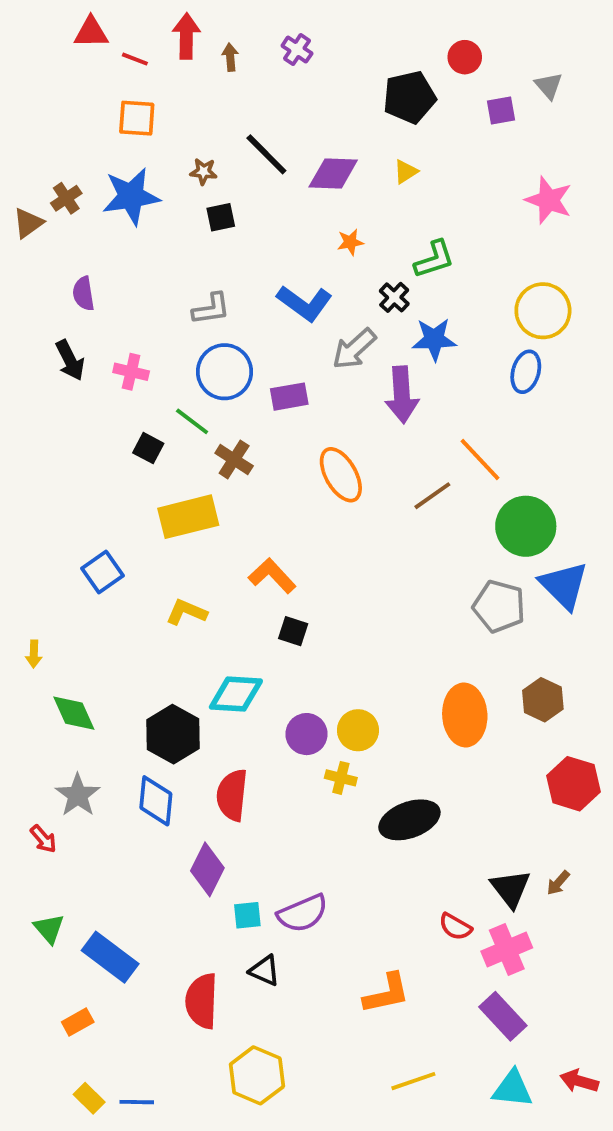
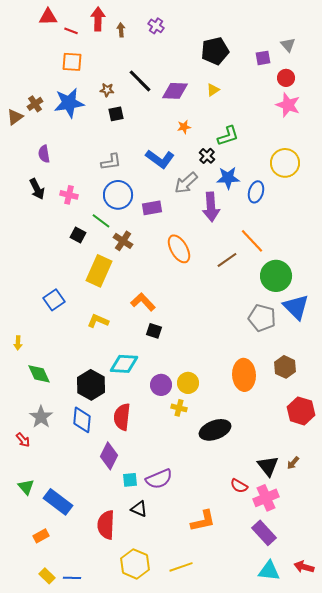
red circle: (465, 57) -> (286, 78), moved
blue ellipse: (526, 372) -> (256, 192), moved
yellow rectangle: (188, 517) -> (99, 271), turned -52
yellow line: (413, 1081) -> (181, 567), moved

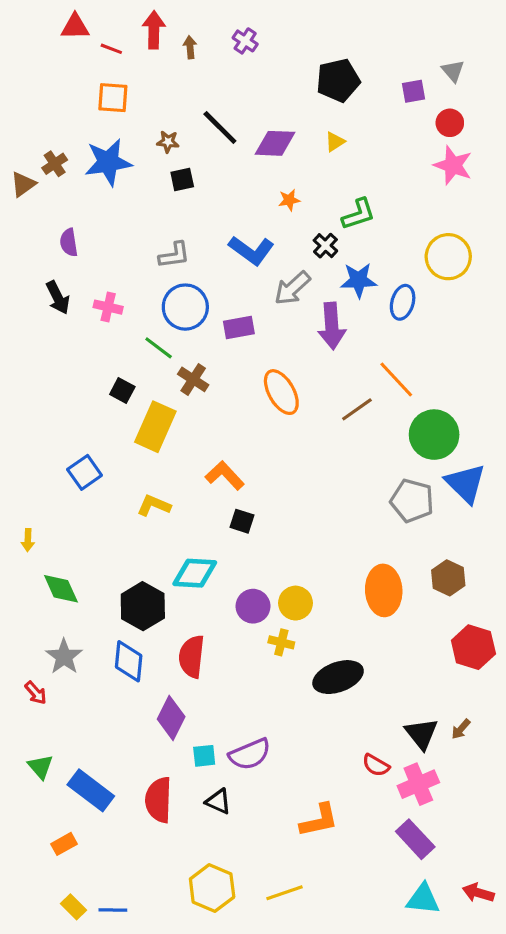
black square: (78, 235) -> (122, 390), moved
red semicircle: (106, 525) -> (159, 800), moved

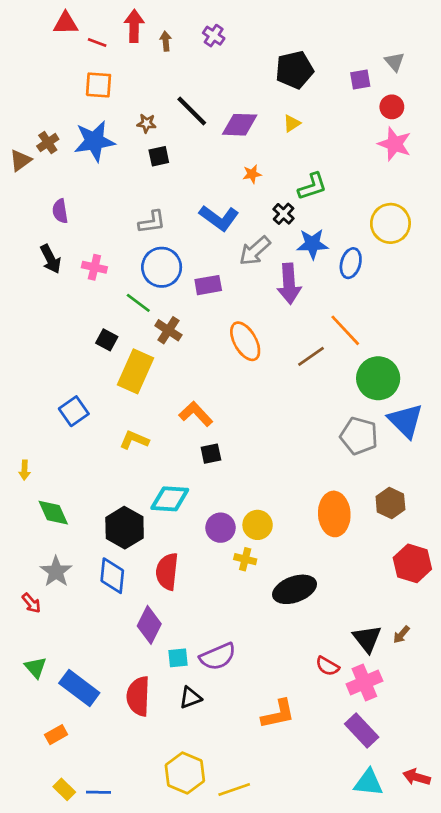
black square: (242, 521) -> (211, 454), turned -30
black triangle: (218, 801) -> (190, 698), turned -45
yellow line: (284, 893) -> (234, 789), moved

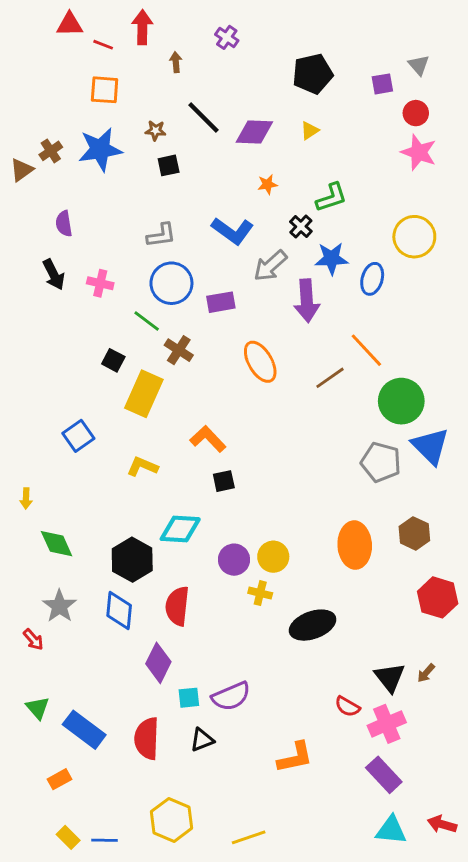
brown arrow: (166, 41) -> (176, 62), moved
yellow hexagon: (185, 773) -> (171, 820), moved

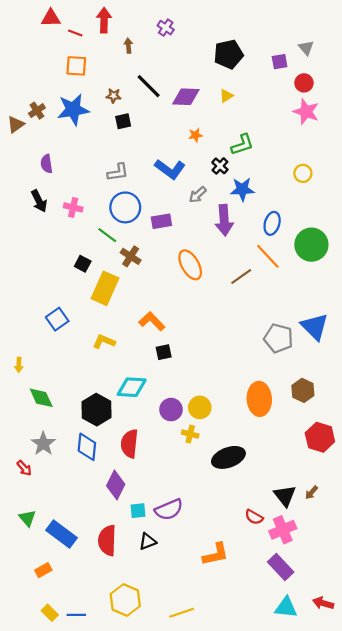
yellow circle: (414, 237) -> (303, 173), size x0.6
gray arrow: (270, 266) -> (198, 195), size x0.7
blue ellipse: (372, 279) -> (272, 223), moved
green circle: (401, 401) -> (311, 245), moved

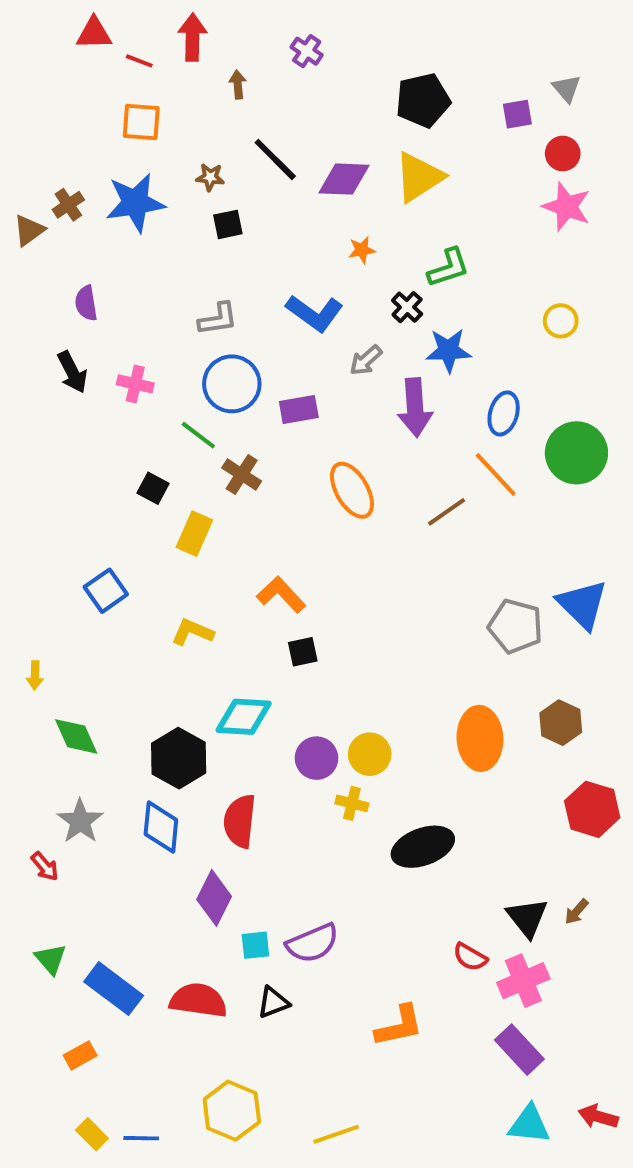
yellow triangle: (226, 96) -> (419, 177), size x2.0
yellow rectangle: (105, 288) -> (194, 534), size x0.7
red semicircle: (107, 540) -> (198, 1000), turned 96

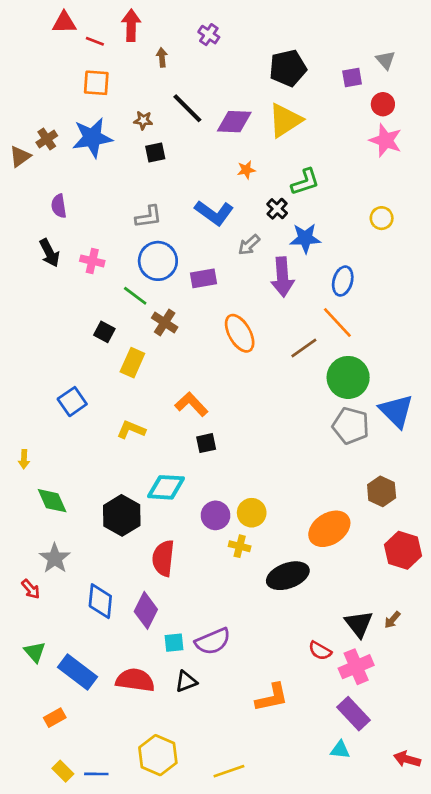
green circle: (576, 453) -> (348, 377), moved
orange ellipse: (480, 738) -> (329, 529), moved, turned 60
blue diamond: (161, 827) -> (100, 601), moved
cyan triangle: (529, 1124) -> (340, 750), moved, size x0.7

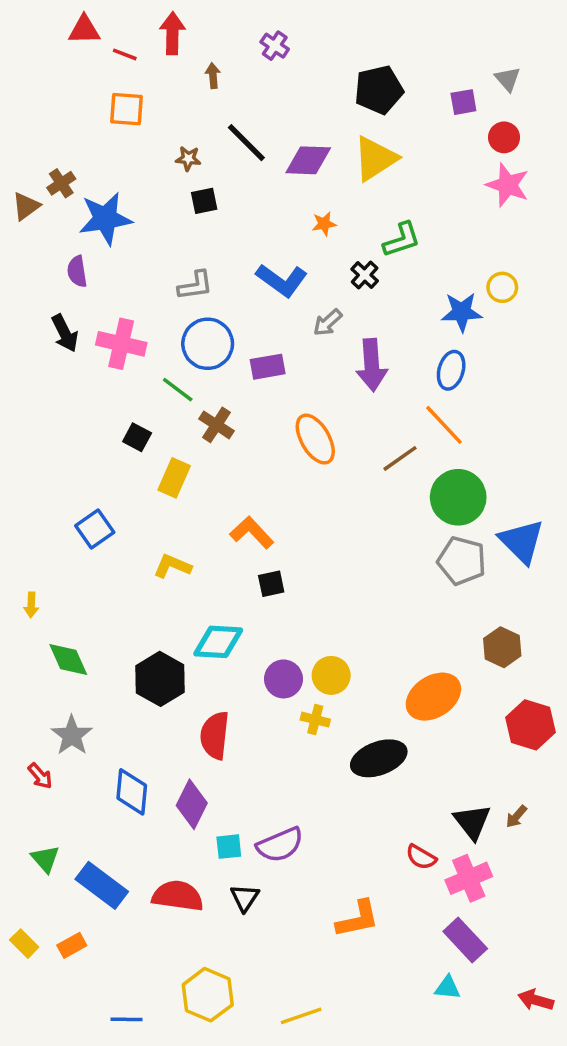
blue star: (92, 138) -> (105, 219), moved
blue star: (305, 238) -> (462, 312), moved
pink cross: (92, 261) -> (121, 344), size x1.5
black triangle: (186, 681) -> (245, 898), turned -35
yellow rectangle: (63, 771) -> (24, 944), moved

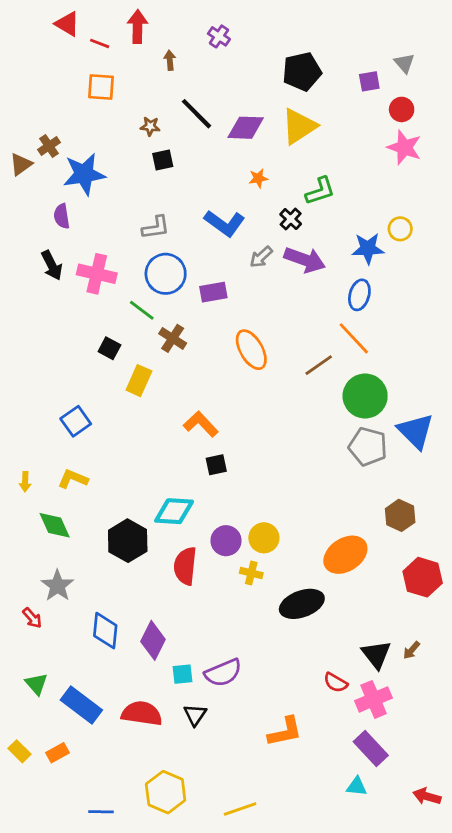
red triangle: (84, 30) -> (67, 24), turned 32
purple arrow: (372, 365) -> (305, 260), moved, turned -66
yellow L-shape: (172, 566) -> (73, 479), moved
red semicircle: (215, 735) -> (185, 566), moved

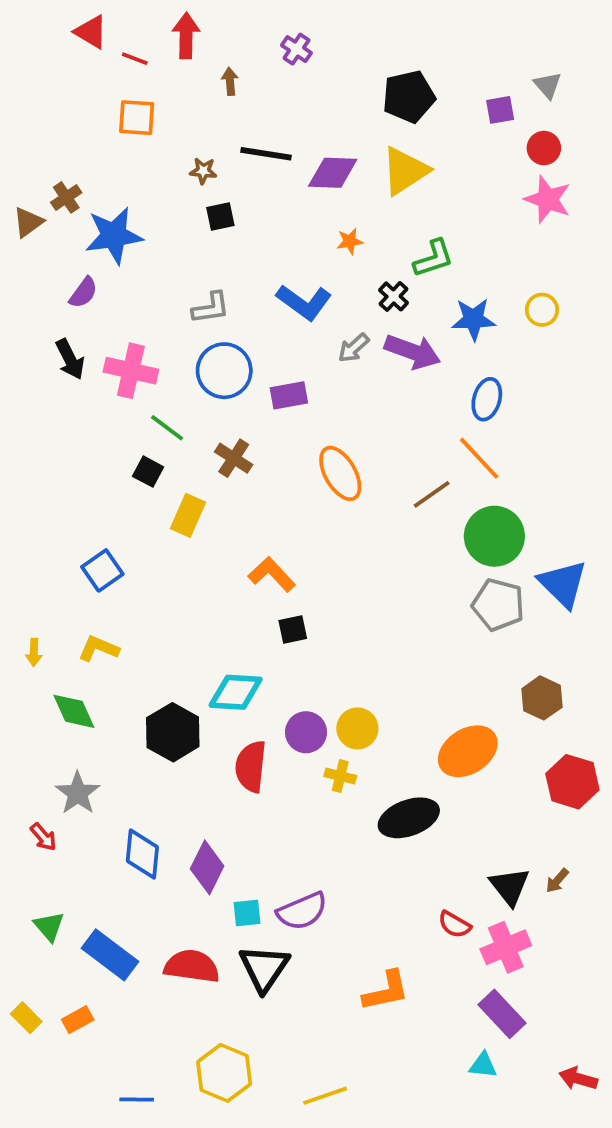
black line: (197, 114) -> (266, 154), turned -36
purple semicircle: (62, 216) -> (83, 293), turned -135
blue star: (368, 249) -> (473, 319), moved
green line: (142, 310) -> (167, 428), moved
black triangle: (195, 715) -> (264, 968), size x1.6

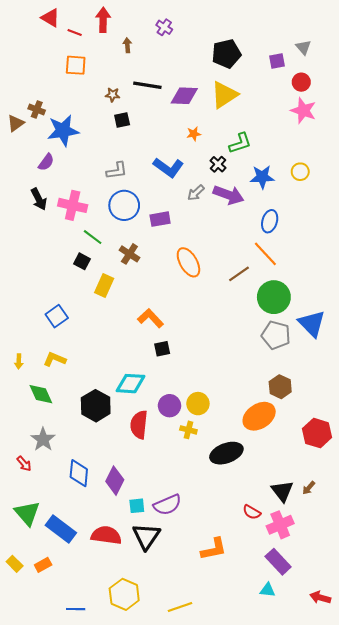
brown cross: (66, 197) -> (37, 109), turned -35
brown hexagon: (542, 698) -> (280, 387), moved
green triangle: (49, 926) -> (27, 513), size x1.5

